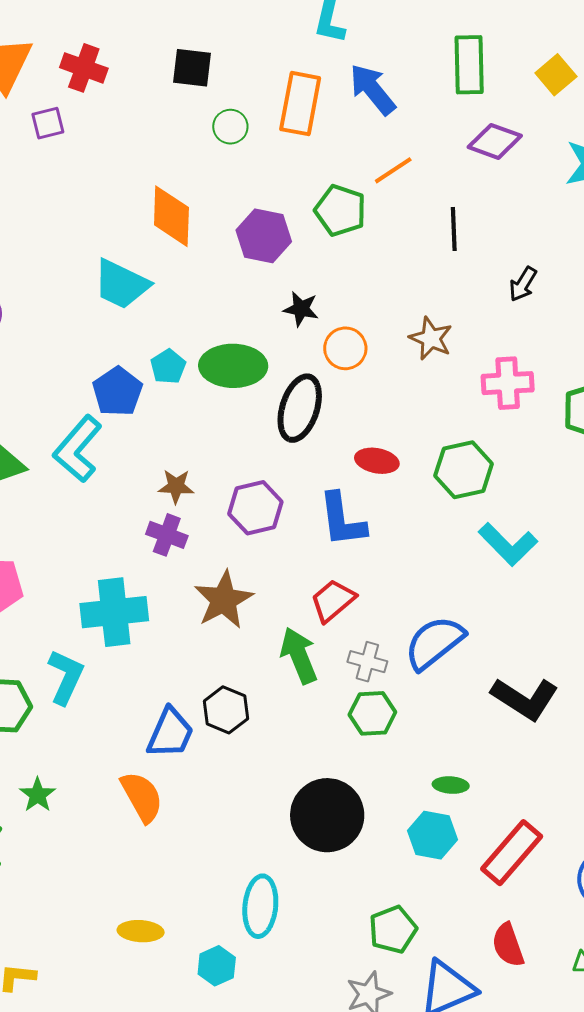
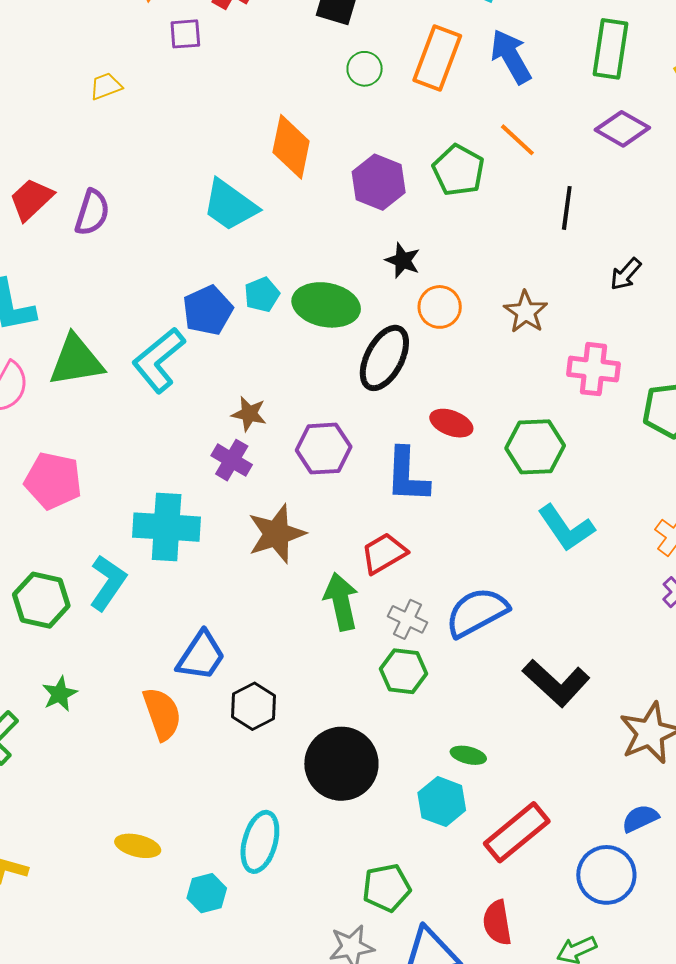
orange line: (393, 170) -> (517, 140), turned 66
black hexagon: (226, 710) -> (254, 706), moved

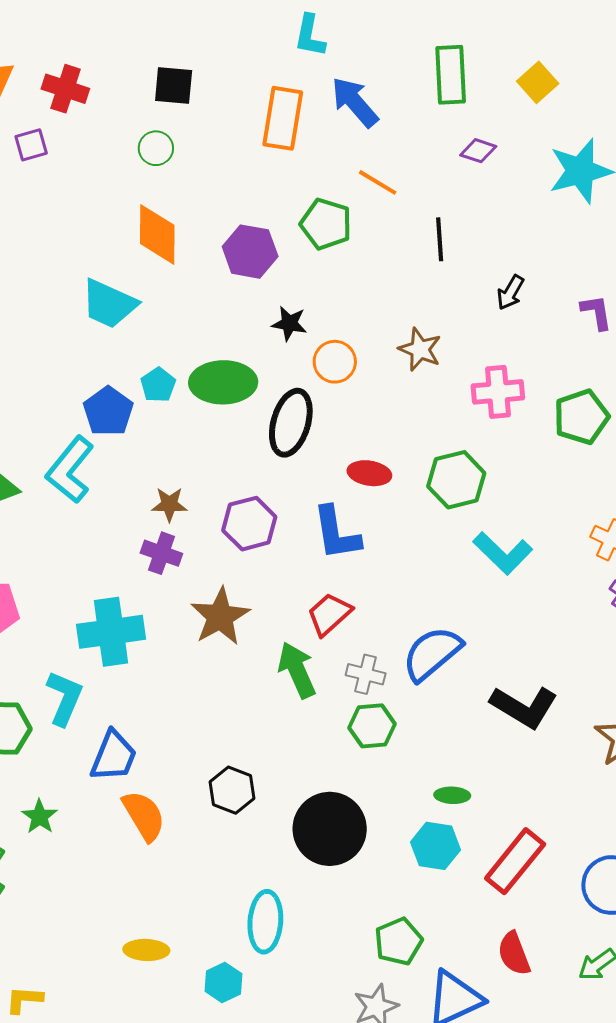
green circle: (365, 69) -> (156, 148), moved
purple diamond: (622, 129) -> (478, 151), size x0.7
blue trapezoid: (201, 656) -> (114, 756), moved

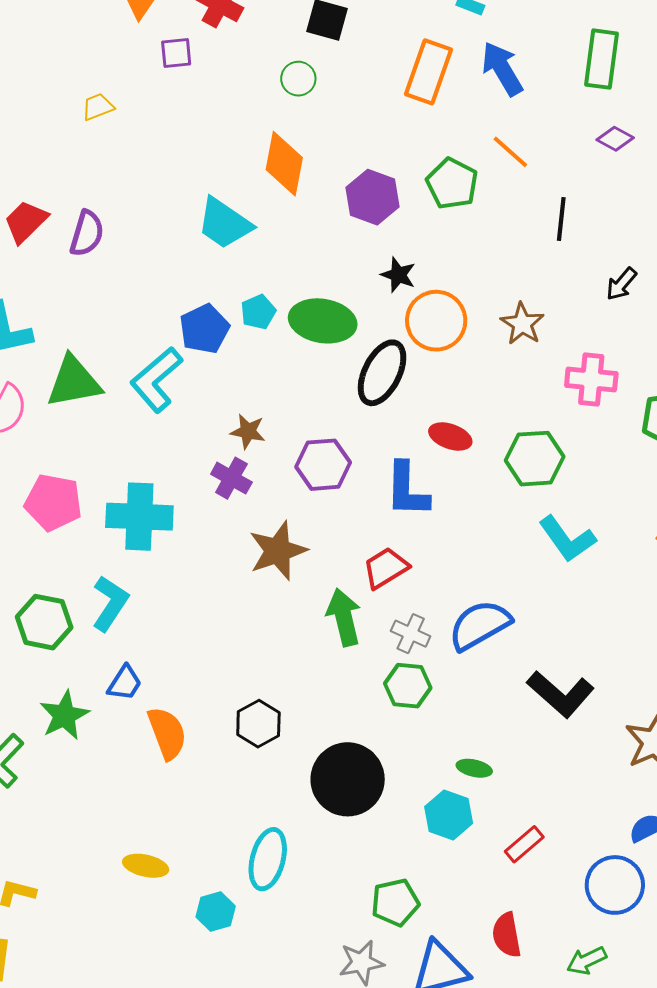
orange circle: (335, 362) -> (436, 321), size x1.4
cyan cross: (111, 632) -> (139, 517), moved
blue trapezoid: (114, 756) -> (125, 683), moved, size x0.7
green star: (40, 817) -> (64, 715), size x1.4
red rectangle: (515, 861) -> (524, 844), size x0.6

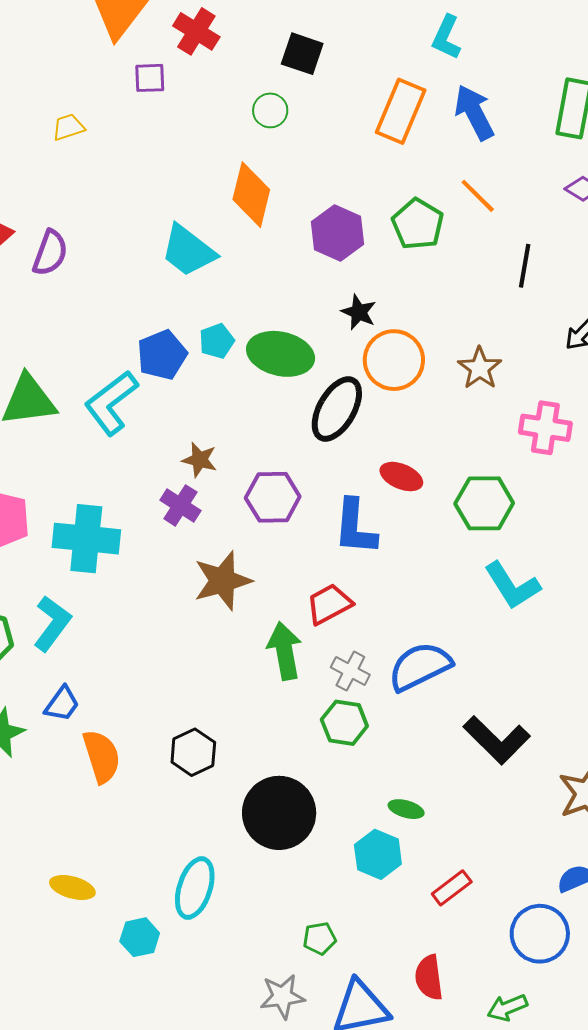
green pentagon: (395, 902) -> (320, 938), size x0.7

